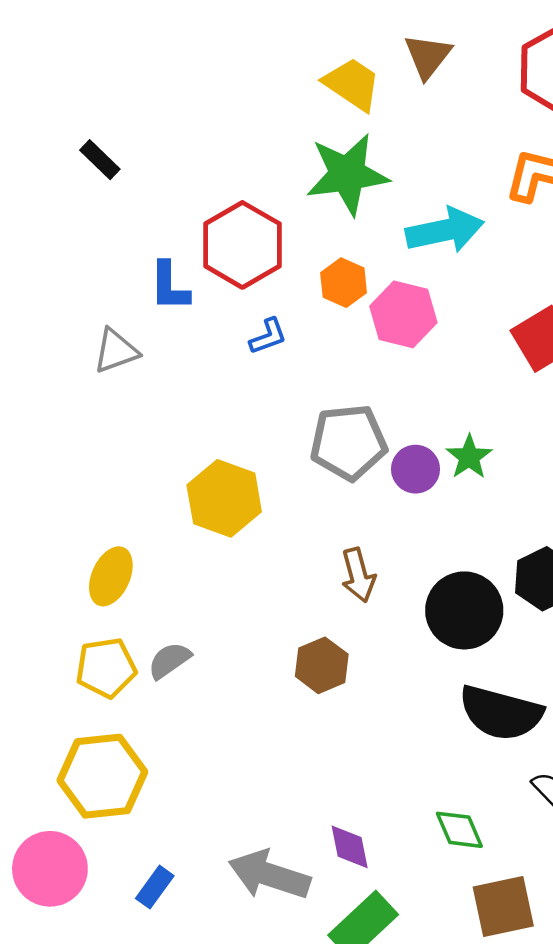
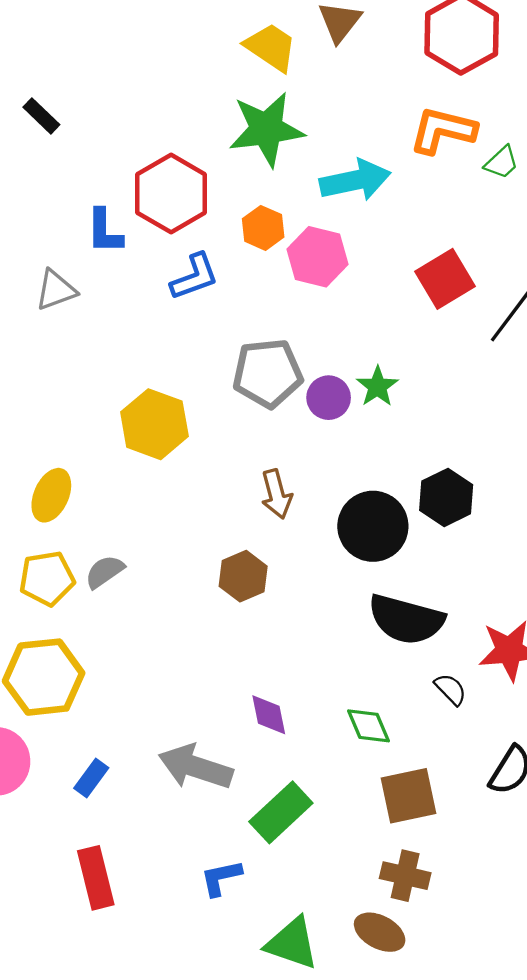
blue L-shape: (268, 336) -> (194, 277), size x1.4
purple diamond: (350, 847) -> (269, 715), moved

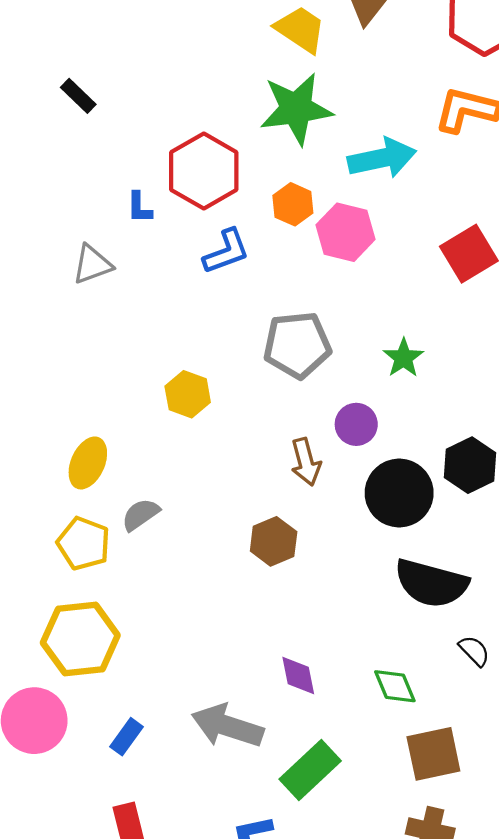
blue L-shape: (105, 231) -> (139, 208), size x0.7
purple circle: (329, 398) -> (356, 424), moved
yellow hexagon: (154, 424) -> (188, 394), size x0.7
gray semicircle: (105, 572) -> (140, 515), moved
yellow pentagon: (47, 578) -> (84, 543), turned 30

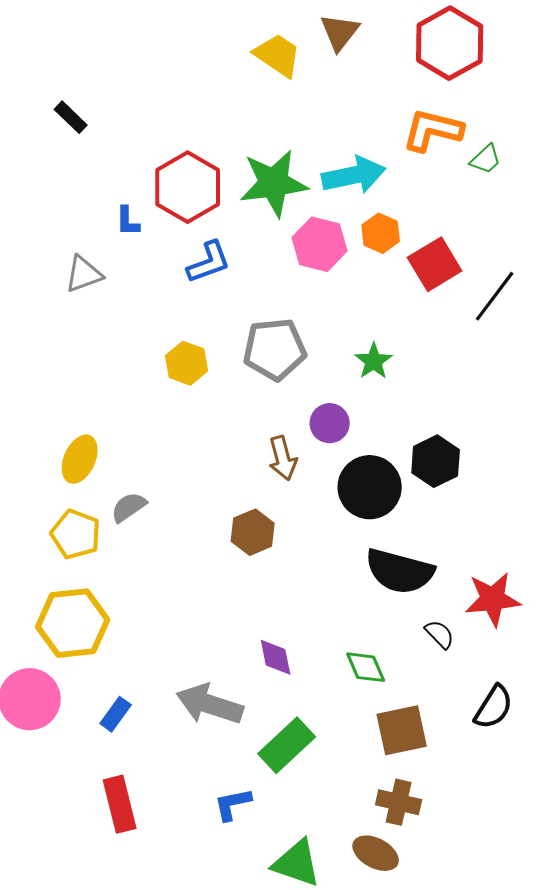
green star: (296, 109) -> (274, 183), moved
orange hexagon: (293, 204) -> (381, 233), moved
yellow hexagon: (188, 394) -> (187, 363), moved

